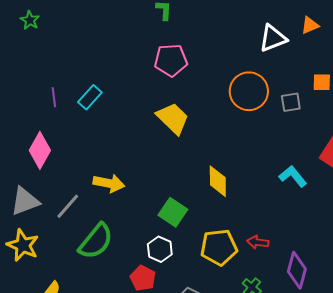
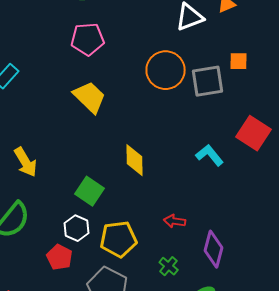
gray square: (291, 102) -> (208, 81), size x1.6
yellow arrow: (109, 183) -> (26, 162), turned 48
yellow pentagon: (219, 247) -> (119, 239), moved

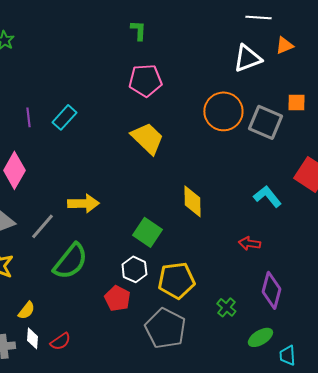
gray square: (208, 81) -> (265, 122), turned 32
yellow arrow: (26, 162) -> (83, 203), turned -60
red arrow: (175, 221) -> (249, 243), moved

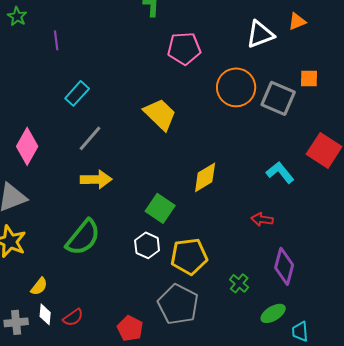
pink pentagon: (145, 80) -> (184, 48), moved
purple line: (28, 117) -> (56, 40), moved
yellow diamond: (192, 201) -> (205, 177), turned 60
gray line: (42, 226) -> (90, 138), moved
red pentagon: (117, 298) -> (130, 328), moved

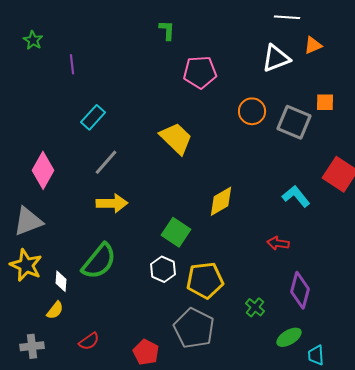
orange circle: (236, 87) -> (252, 111), size x0.7
white diamond: (45, 314) -> (61, 281), moved

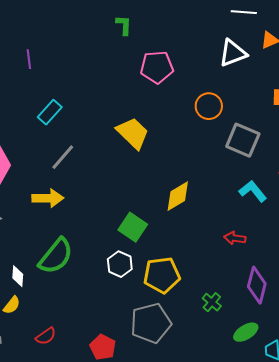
gray square: (294, 122) -> (243, 140), moved
yellow arrow: (112, 203) -> (48, 198), moved
gray pentagon: (194, 328) -> (151, 323), turned 30

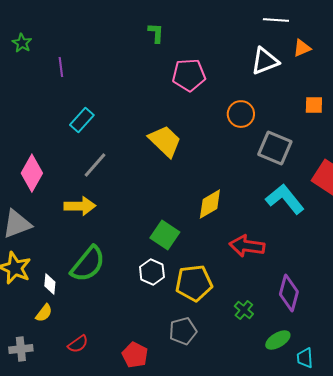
cyan L-shape: (253, 191) -> (285, 199), size x1.4
red arrow: (235, 238) -> (247, 246), moved, size x1.6
gray pentagon: (151, 323) -> (183, 331), size x0.7

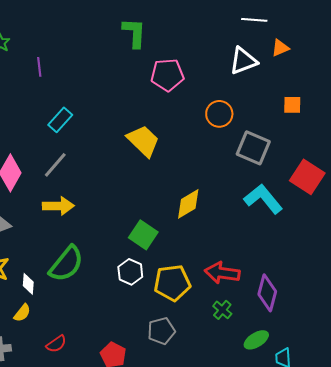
green L-shape: (156, 33) -> (134, 33), size x1.5
gray line: (95, 165) -> (55, 165), moved
red arrow: (247, 246) -> (222, 273), moved

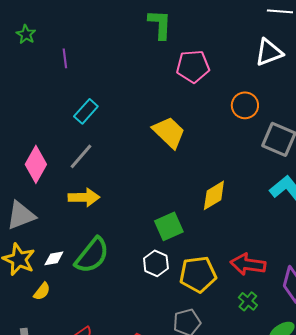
green square: (143, 235) -> (169, 226), turned 32
white diamond: (28, 284) -> (54, 258), moved, turned 75
yellow semicircle: (22, 313) -> (42, 291), moved

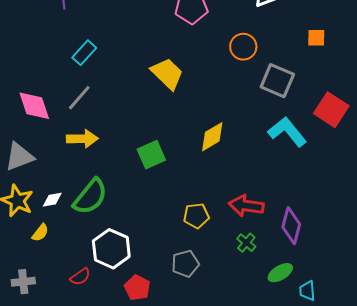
pink diamond: (36, 164) -> (34, 106), turned -48
green square: (169, 226) -> (151, 155), moved
white hexagon: (156, 263) -> (111, 249), moved, size x1.5
yellow pentagon: (198, 274) -> (196, 216), size x0.7

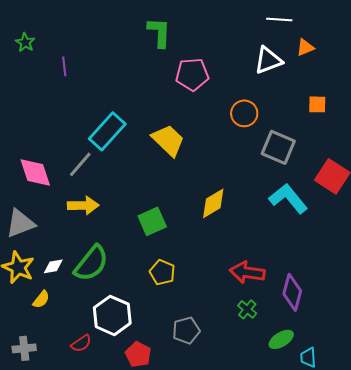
cyan rectangle: (84, 53) -> (107, 131), moved, size x1.5
yellow pentagon: (196, 216) -> (162, 272), moved, turned 30

